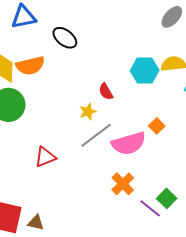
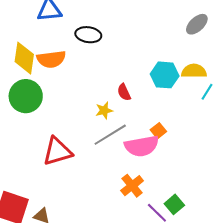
black ellipse: (65, 38) -> (88, 35), turned -35
orange square: (157, 126) -> (158, 131), moved
red triangle: (45, 157) -> (57, 151), size x1.4

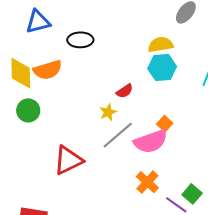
yellow semicircle: (194, 71) -> (160, 45), moved
red semicircle: (124, 92) -> (125, 91), turned -90
green circle: (26, 96) -> (28, 110), size x0.7

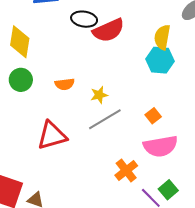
yellow semicircle: (160, 45) -> (162, 37), turned -80
orange semicircle: (48, 70) -> (65, 84), moved, size x0.7
red semicircle: (125, 91) -> (109, 30), moved, size x1.8
pink semicircle: (151, 141) -> (161, 146), moved

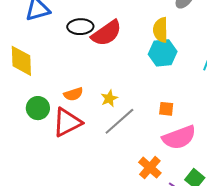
green circle: (21, 80) -> (38, 108), moved
orange square: (153, 116) -> (166, 109), turned -35
red triangle: (52, 136) -> (67, 122), moved

